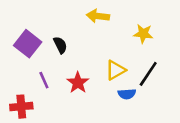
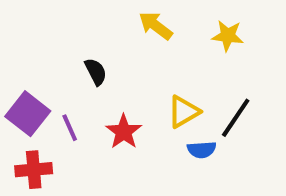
yellow arrow: (98, 16) -> (156, 26), turned 30
yellow star: (143, 34) -> (228, 36), moved
purple square: (28, 44) -> (28, 114), moved

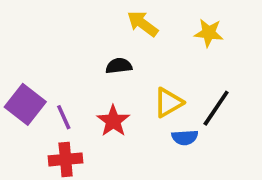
black semicircle: (96, 72) -> (119, 66), moved, turned -70
red cross: (34, 170) -> (66, 159), moved

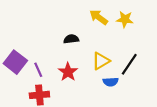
yellow arrow: (143, 24) -> (99, 17), moved

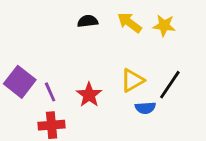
black semicircle: (71, 39) -> (88, 21), moved

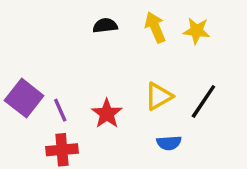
yellow arrow: (129, 23) -> (155, 27), turned 30
blue semicircle: (145, 108) -> (169, 143), moved

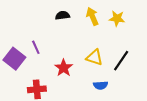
yellow triangle: (159, 96) -> (94, 58), turned 48
purple line: (60, 110) -> (36, 47), moved

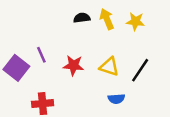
black semicircle: (63, 15) -> (82, 18), moved
red star: (64, 68) -> (74, 65), moved, turned -30

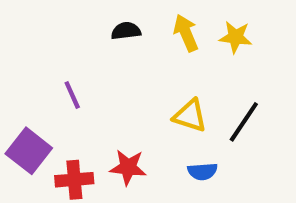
black semicircle: (82, 18) -> (126, 31), moved
red star: (74, 65) -> (128, 167), moved
purple square: (16, 68) -> (29, 151), moved

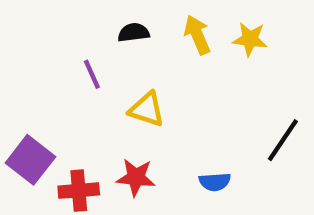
purple line: (72, 95) -> (92, 74), moved
yellow triangle: (190, 116) -> (147, 109), moved
black line: (244, 122) -> (283, 140), moved

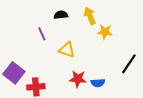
yellow star: (250, 39) -> (105, 32), moved
red star: (136, 177) -> (78, 79), moved

